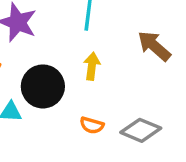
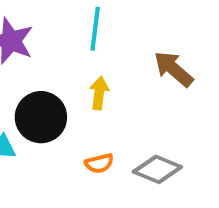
orange semicircle: (92, 125) -> (99, 163), turned -30

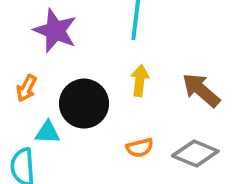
brown arrow: (173, 69) -> (201, 90), moved

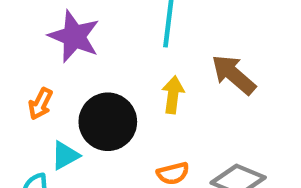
brown arrow: (201, 90) -> (234, 75), moved
cyan triangle: (48, 132) -> (65, 155), turned -32

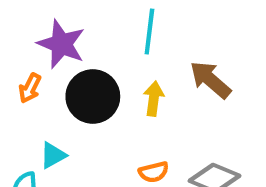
orange arrow: (40, 104) -> (30, 88), moved
black circle: (108, 122) -> (93, 96), moved

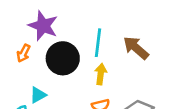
cyan line: (149, 31) -> (98, 43), moved
yellow arrow: (154, 99) -> (101, 74), moved

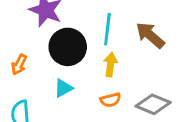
orange arrow: (24, 53) -> (19, 65), moved
cyan triangle: (38, 95) -> (63, 88), moved

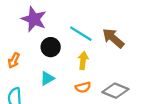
cyan line: (107, 29) -> (81, 34), turned -65
black circle: (68, 47) -> (51, 47), size x0.7

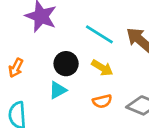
black circle: (51, 47) -> (66, 64), moved
yellow arrow: (83, 60) -> (102, 68), turned 114

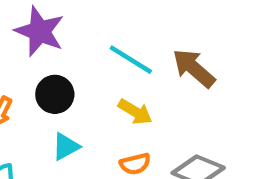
black circle: (66, 64) -> (55, 94), moved

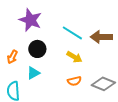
brown arrow: (194, 68) -> (101, 37), turned -40
cyan triangle: (66, 146) -> (33, 73), moved

